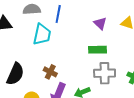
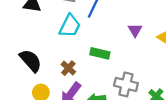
green rectangle: (97, 50) -> (100, 53), moved
black semicircle: (15, 74) -> (31, 61), turned -80

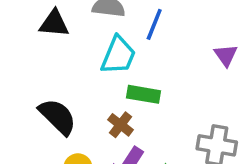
green rectangle: (100, 53) -> (144, 94), moved

